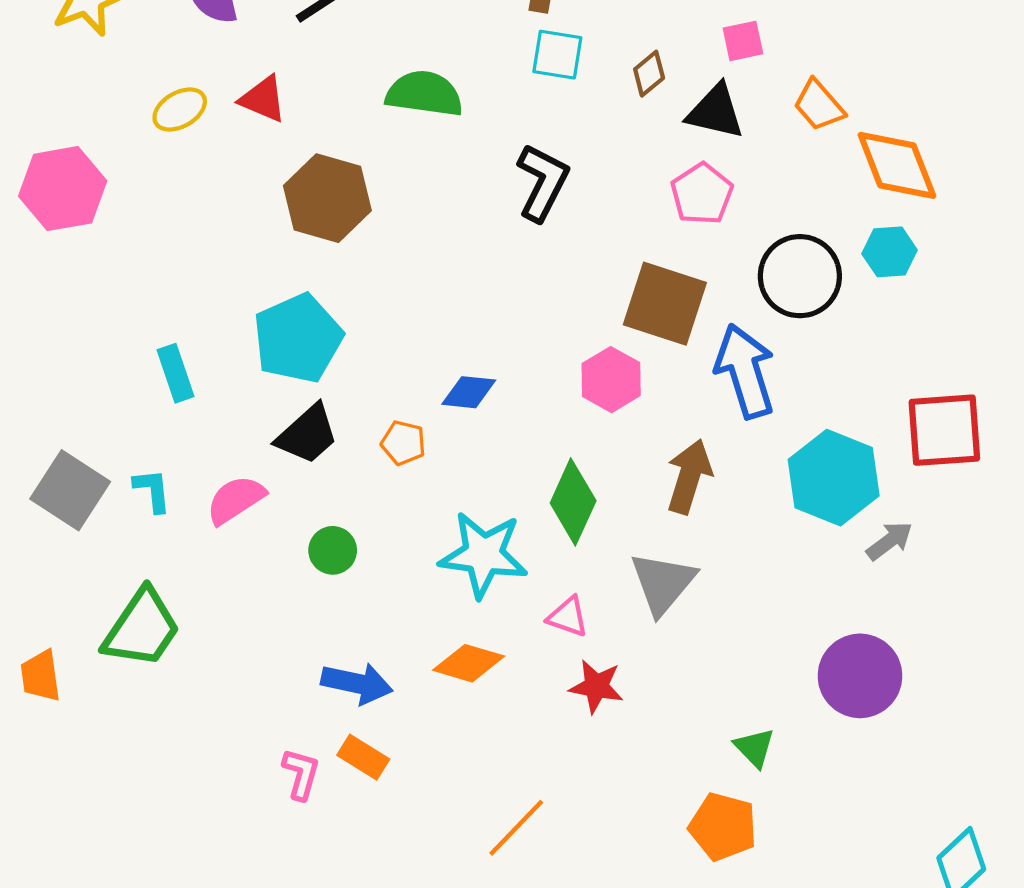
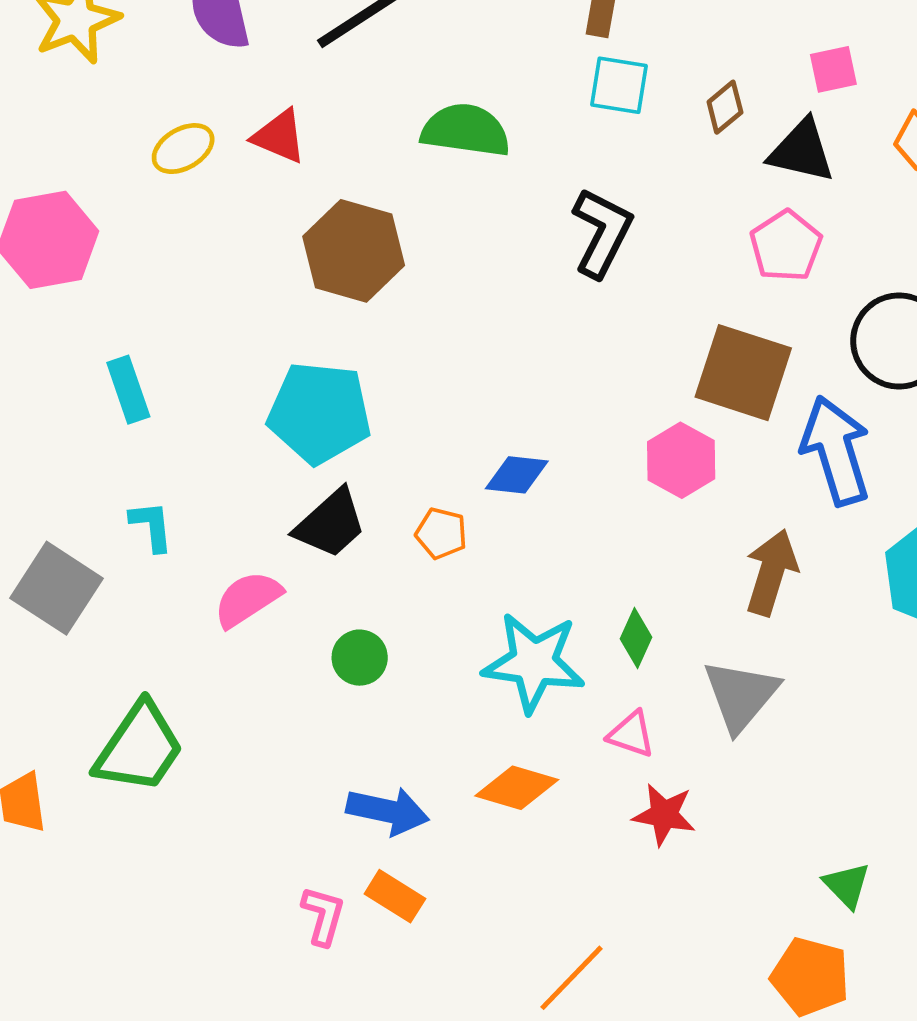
cyan pentagon: (298, 338) -> (319, 413), turned 30
cyan rectangle: (175, 373) -> (128, 390), moved
cyan L-shape: (152, 490) -> (151, 526), moved
green diamond: (573, 502) -> (636, 638), moved, size x0.6

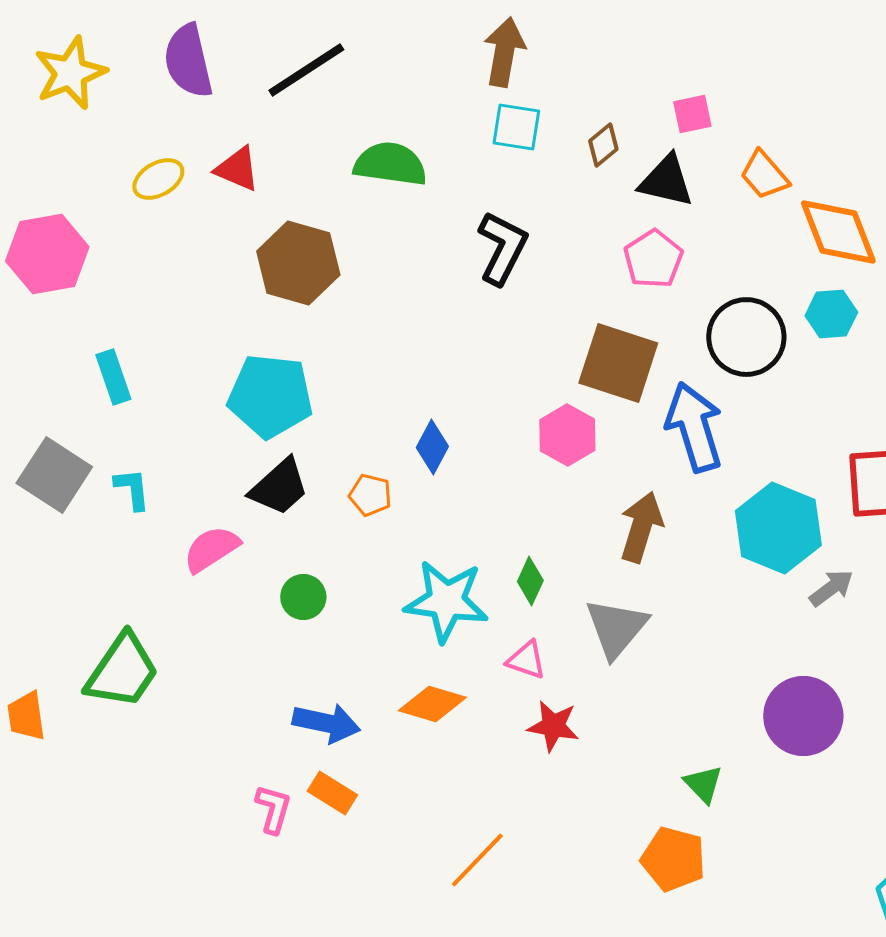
blue diamond: (517, 475) -> (432, 447), turned -68
gray square: (56, 588) -> (54, 475), moved

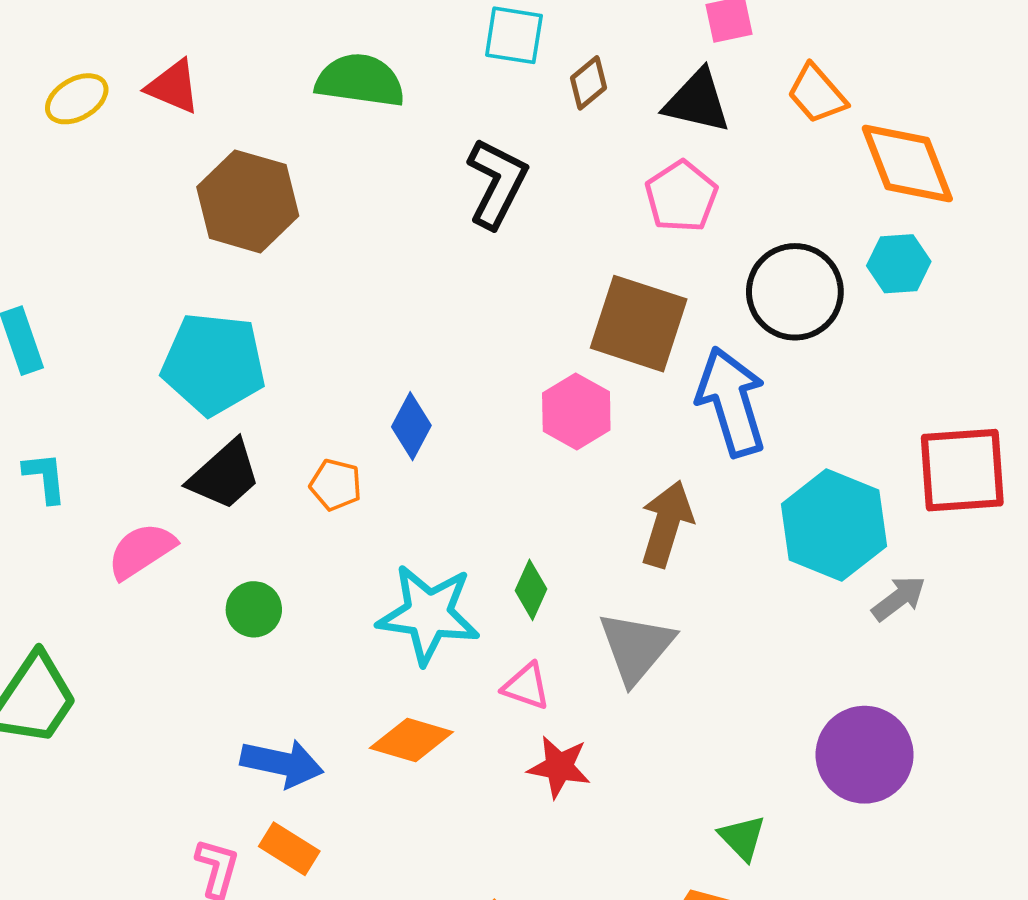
brown diamond: (603, 145) -> (588, 83), moved

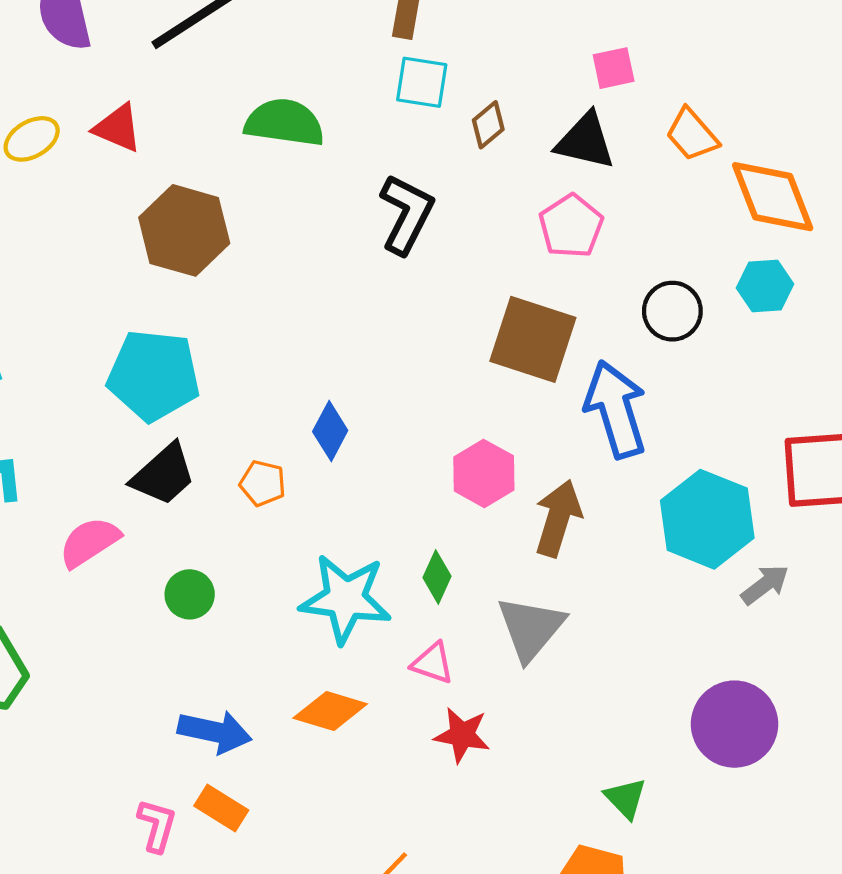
black circle: (795, 292) -> (672, 311), size x0.7
pink hexagon: (576, 411) -> (484, 473), moved

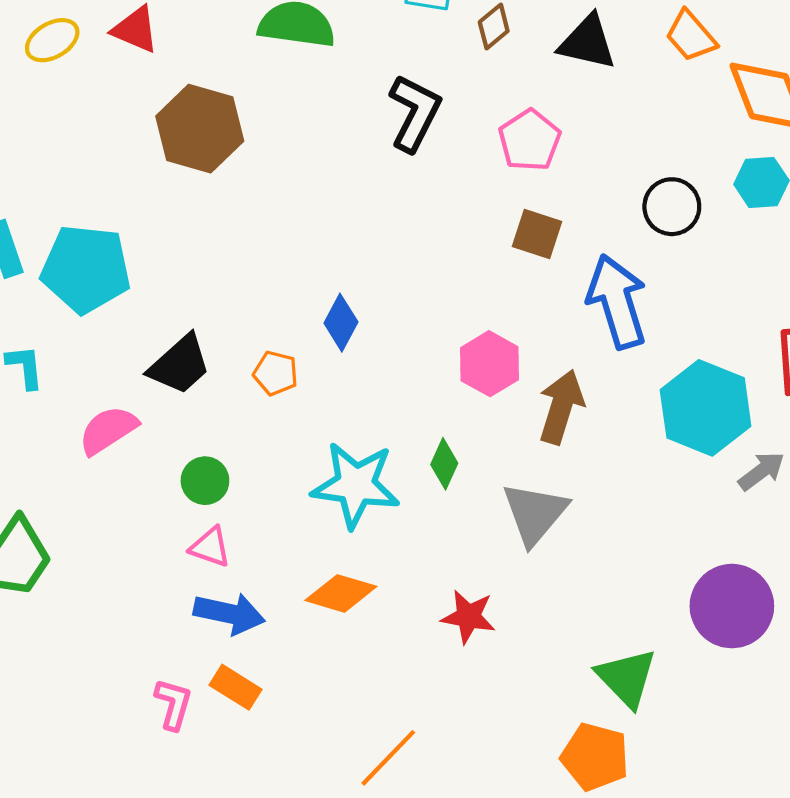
pink pentagon: (571, 226) -> (530, 140), moved
brown square: (533, 339) -> (537, 234), size x0.6
cyan pentagon: (154, 375) -> (86, 269), moved
pink triangle: (433, 663) -> (210, 547), moved
green triangle: (626, 798) -> (626, 678), size x1.5

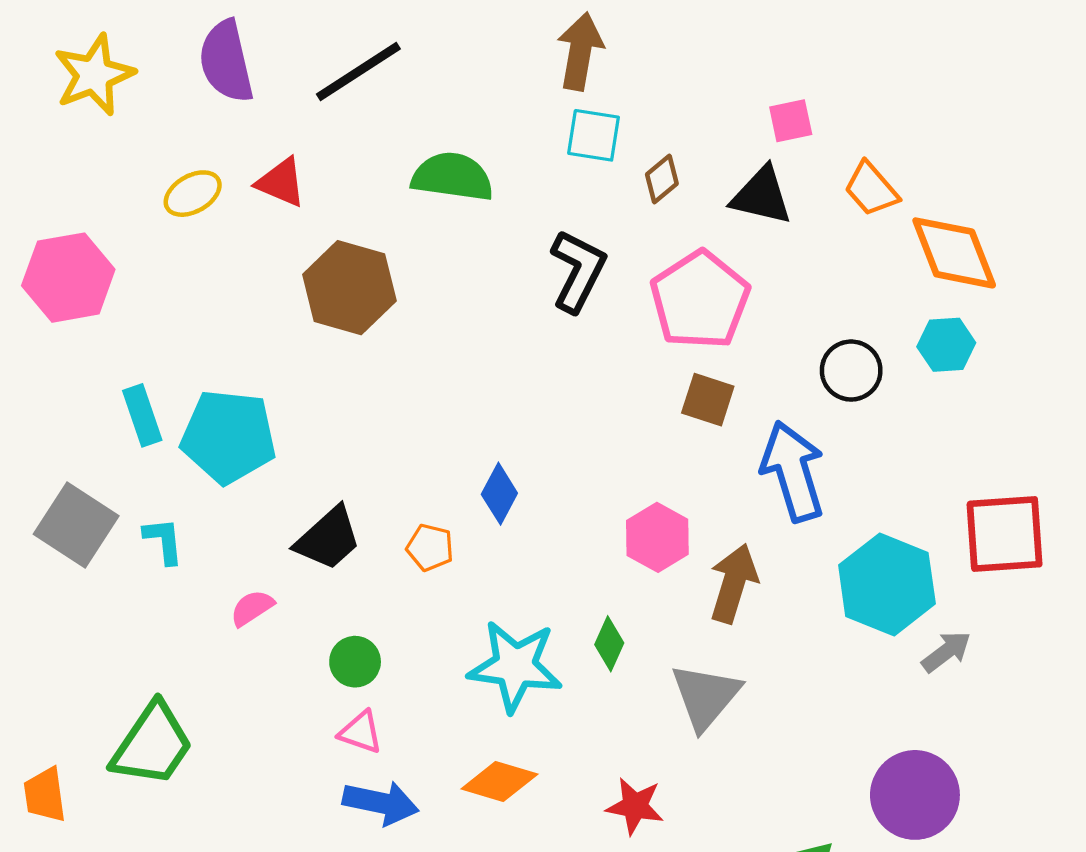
pink pentagon: (530, 140) -> (700, 300), size x1.5
pink semicircle: (108, 430) -> (252, 608), size x0.7

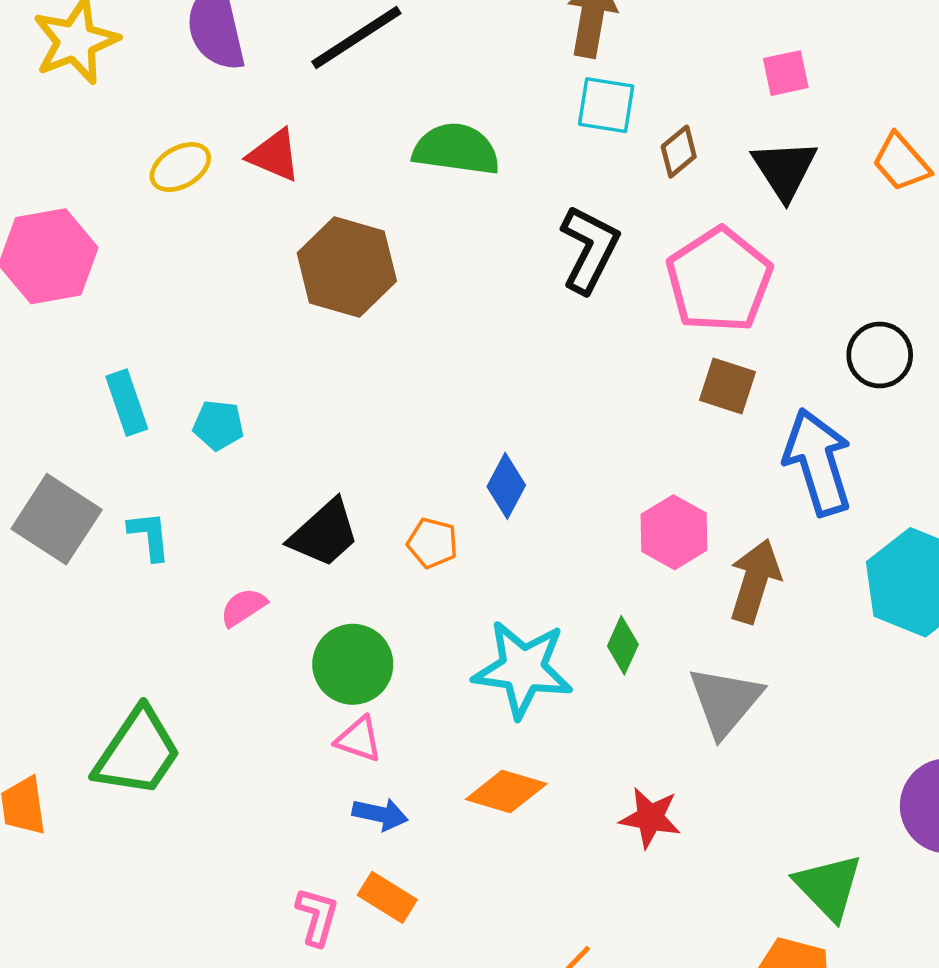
pink square: (791, 121) -> (786, 73), moved
black triangle: (762, 196) -> (785, 169), turned 44
cyan pentagon: (228, 437) -> (218, 425), size x0.5
green circle: (355, 662) -> (353, 664), size x1.5
blue arrow: (381, 803) -> (380, 814), size x0.7

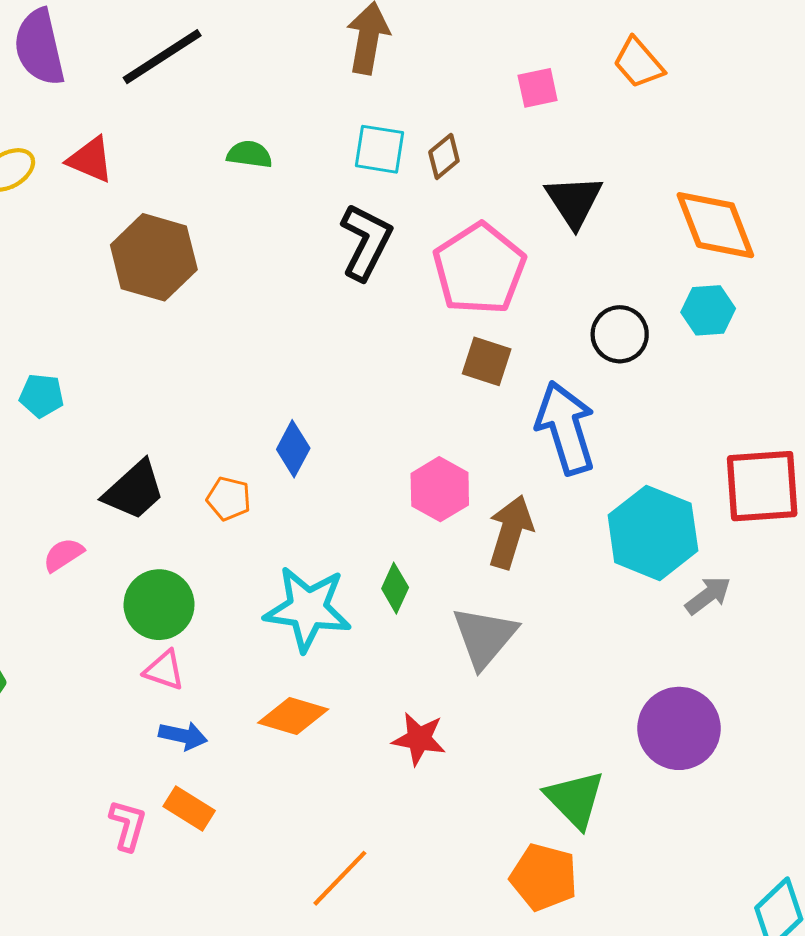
cyan square: (606, 105) -> (379, 149), moved
green semicircle: (456, 149) -> (249, 154), size x0.6
orange trapezoid: (901, 162) -> (638, 63), moved
black triangle: (785, 169) -> (574, 201), moved

